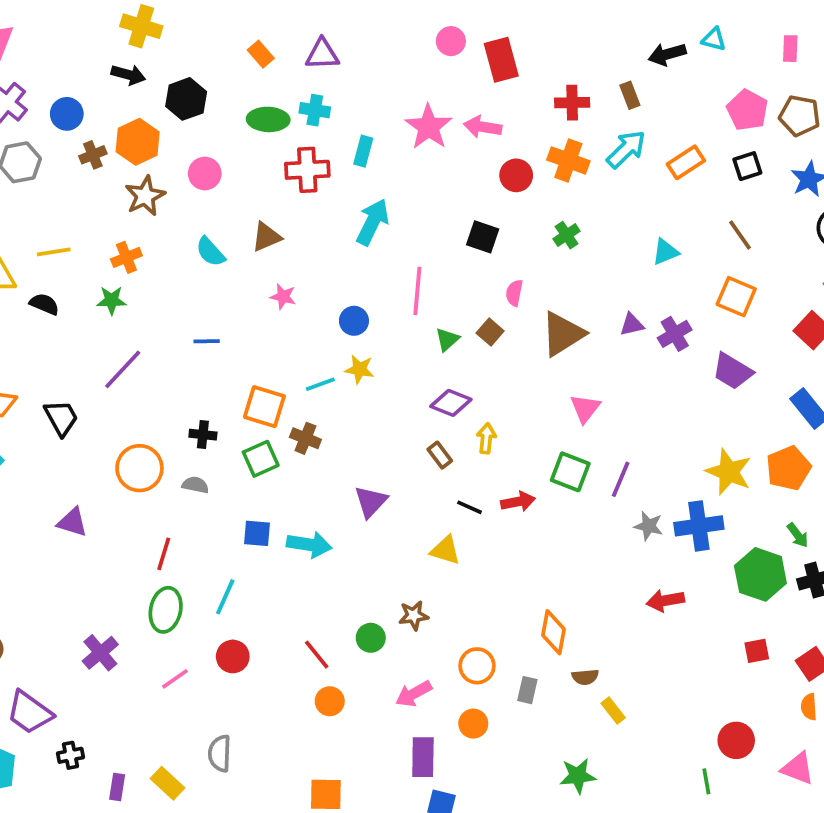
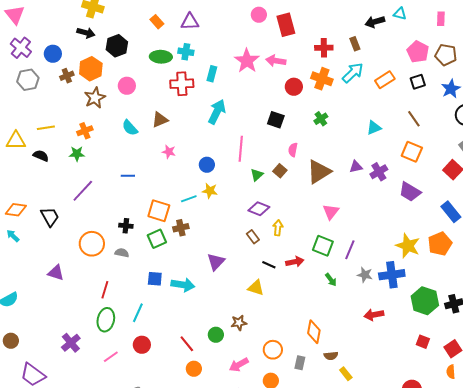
brown cross: (305, 438) -> (181, 228), turned -35
green arrow: (798, 535) -> (331, 280), moved
red square: (757, 651) -> (423, 342), turned 32

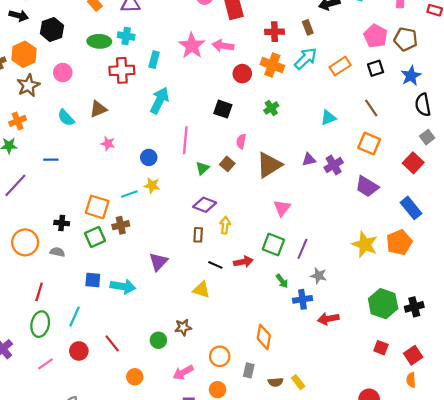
blue line: (128, 176) -> (51, 160), moved
brown rectangle: (253, 237) -> (198, 235), turned 40
blue cross: (392, 275) -> (302, 299), moved, size x0.7
red line: (187, 344) -> (112, 343), moved
brown semicircle: (331, 356) -> (276, 382), moved

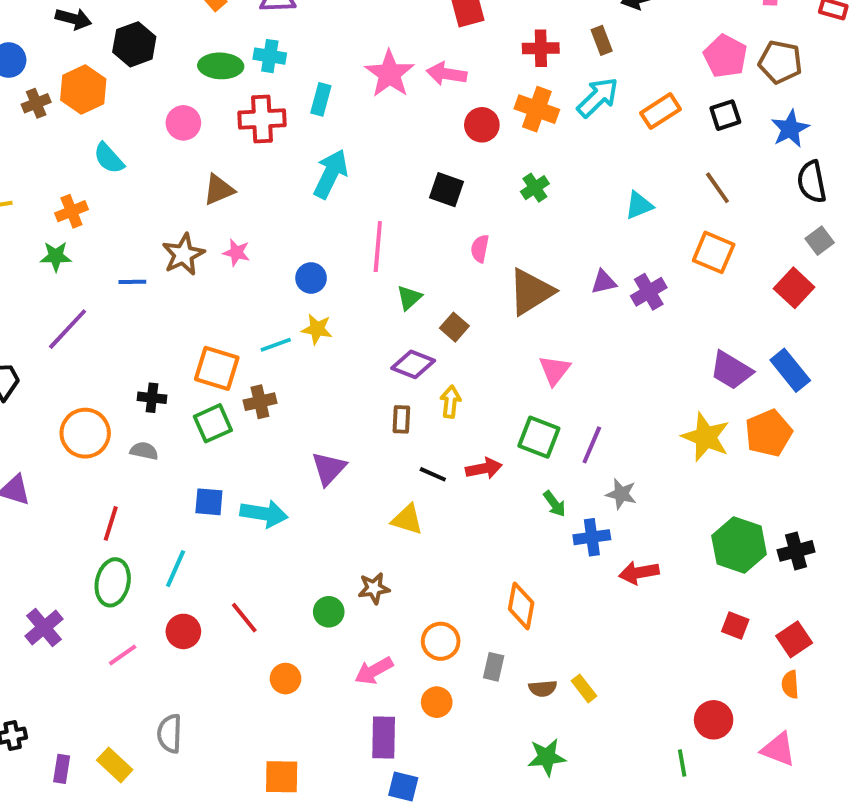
pink circle: (63, 73) -> (183, 123), moved
brown star: (28, 85) -> (183, 254), moved
cyan semicircle: (66, 118) -> (109, 158), moved
brown square: (227, 164) -> (454, 327), moved
purple trapezoid: (367, 186) -> (731, 370), moved

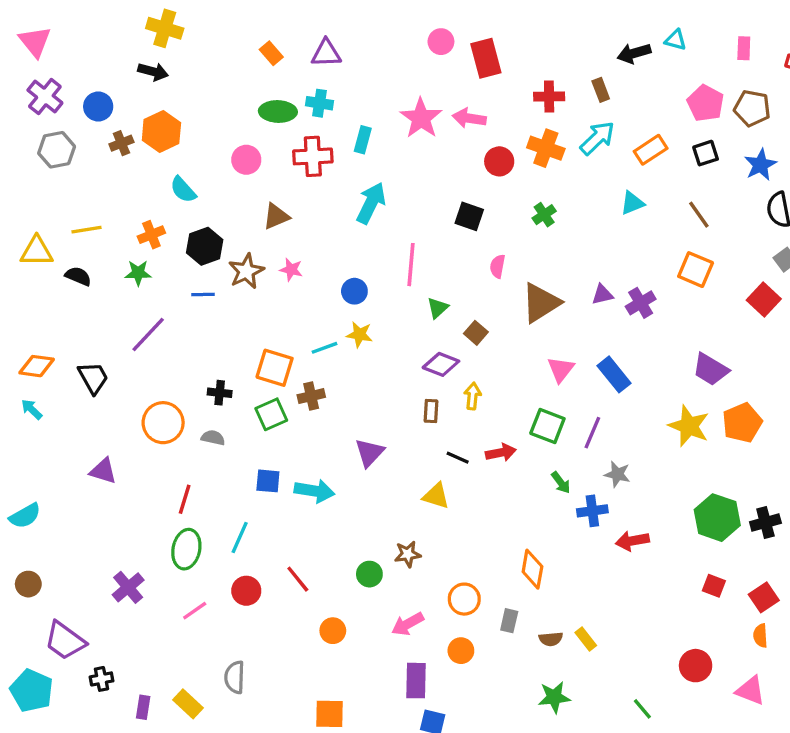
black hexagon: (134, 44) -> (205, 246), moved
cyan triangle: (639, 205) -> (632, 203), moved
blue rectangle: (790, 370) -> (614, 374), moved
green line: (682, 763) -> (642, 709), moved, turned -30

